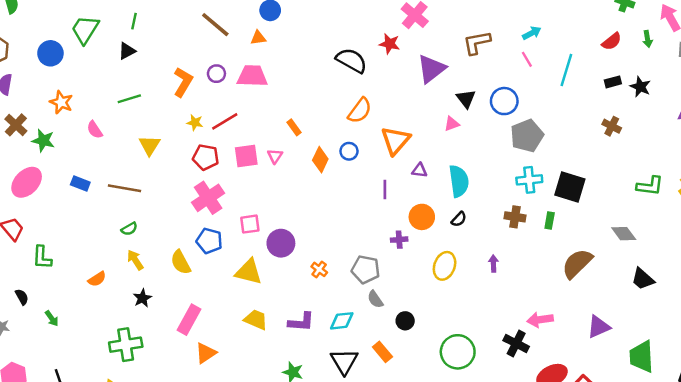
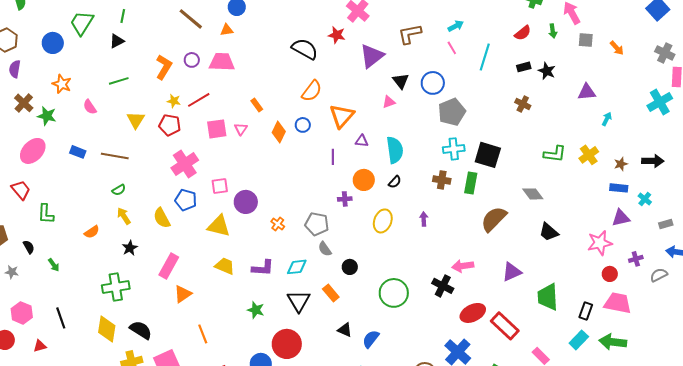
red pentagon: (206, 157) -> (170, 125), moved
green rectangle: (550, 220) -> (471, 183), size x1.5

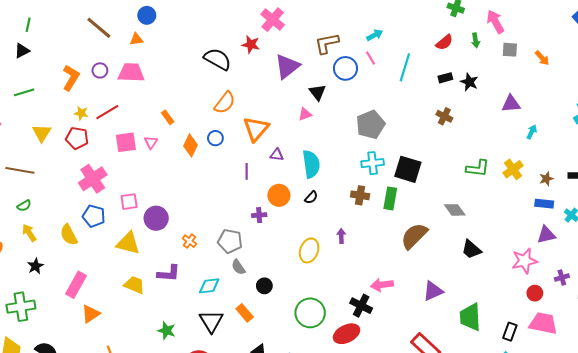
blue circle: (433, 83) -> (345, 68), moved
yellow ellipse: (383, 221) -> (309, 250), moved
purple L-shape: (263, 268) -> (169, 273), moved
red ellipse: (473, 313) -> (347, 334), moved

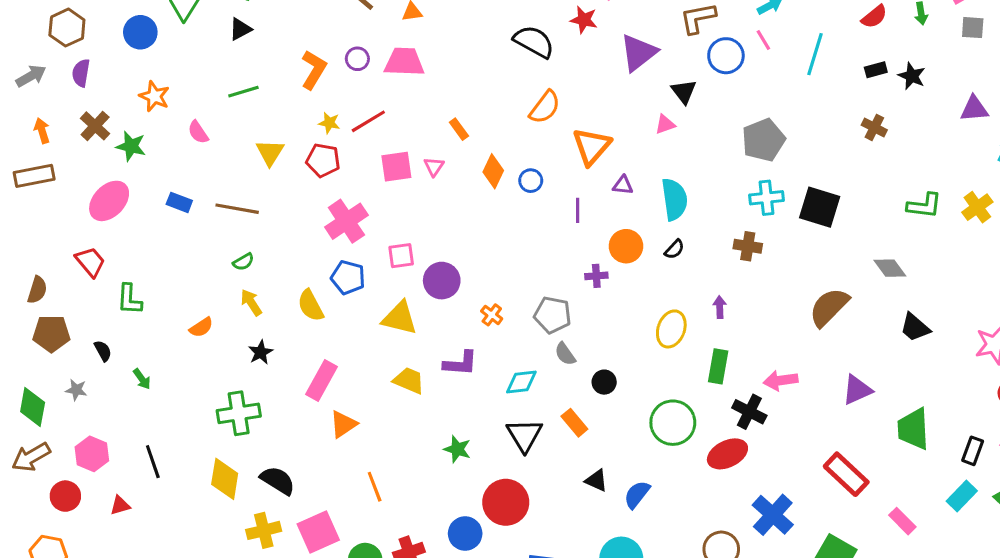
blue circle: (215, 138) -> (531, 181), moved
green rectangle: (390, 198) -> (718, 366), moved

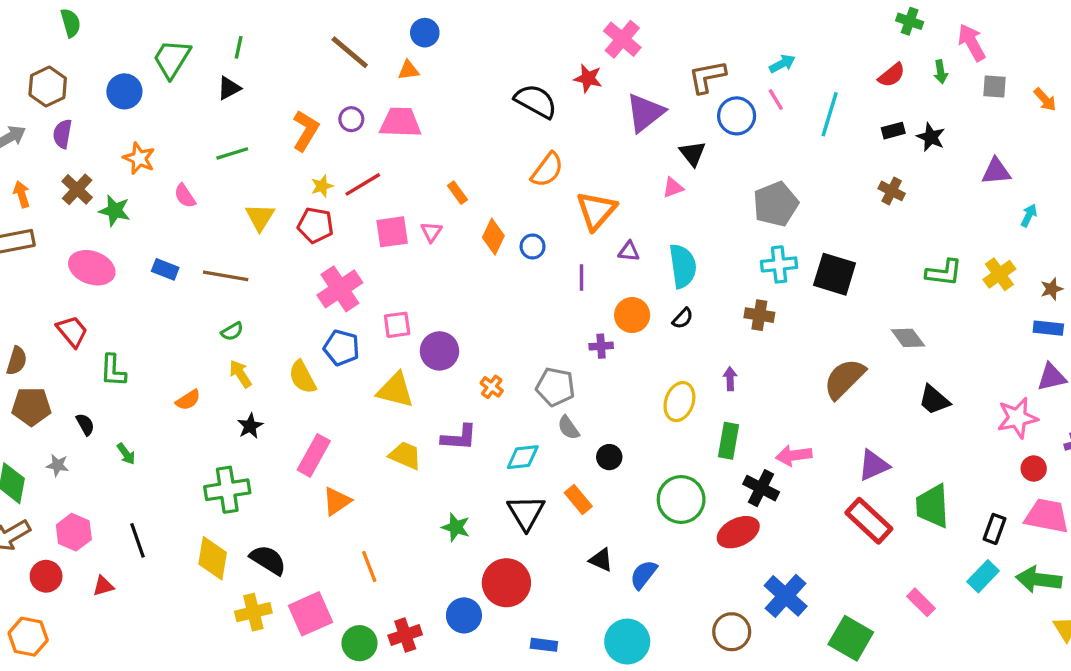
yellow star: (329, 123) -> (322, 186), turned -30
pink ellipse: (109, 201) -> (92, 268), turned 66
red rectangle: (846, 474) -> (869, 521), moved

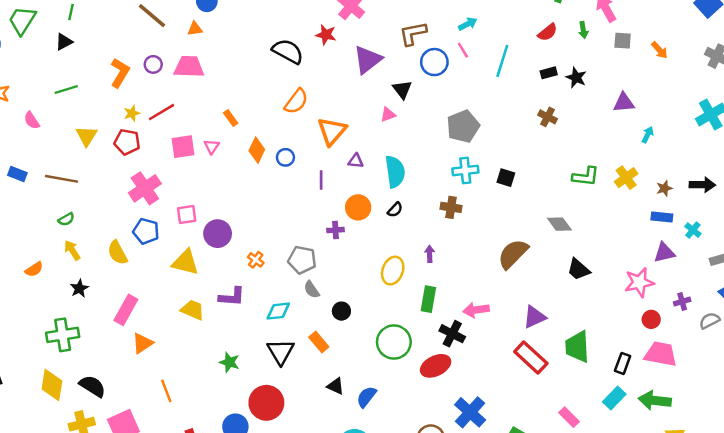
black square: (835, 274) -> (506, 178), size x0.6

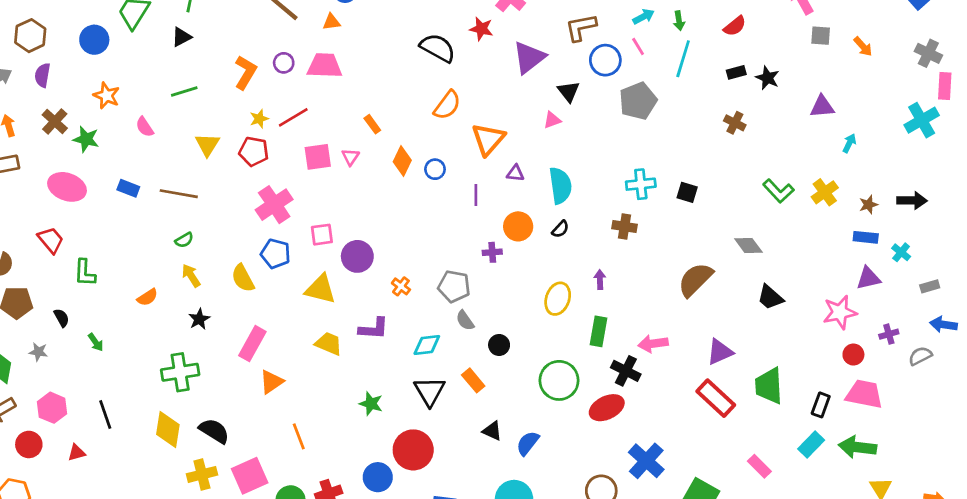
green arrow: (583, 30) -> (679, 21), moved
gray pentagon: (463, 126) -> (638, 101), moved
green L-shape: (586, 176) -> (778, 191), turned 40

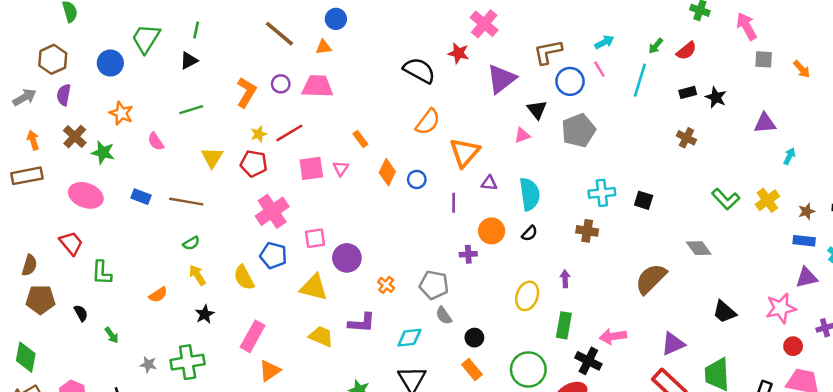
green arrow: (679, 21) -> (656, 46), moved, turned 49
gray pentagon: (638, 101) -> (579, 130), moved
black trapezoid: (770, 297) -> (724, 312), moved
gray star: (38, 352) -> (148, 365), moved
orange rectangle: (473, 380) -> (472, 369), moved

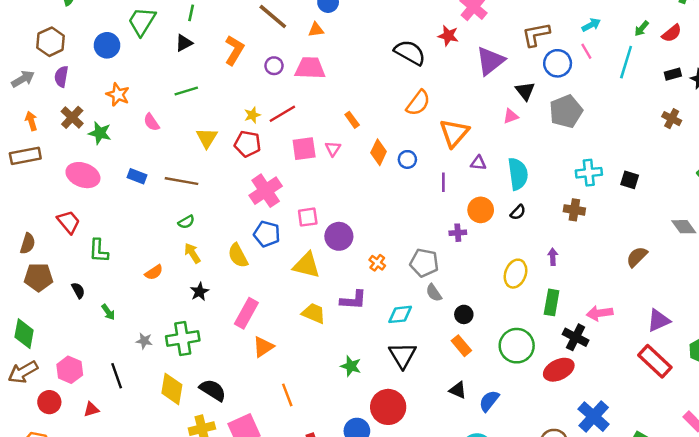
orange L-shape: (246, 92) -> (234, 50), moved
brown semicircle: (651, 279) -> (637, 257), size x0.7

